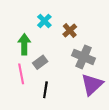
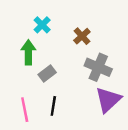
cyan cross: (44, 21) -> (42, 25), moved
pink line: (21, 74) -> (25, 110), moved

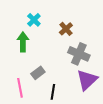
gray rectangle: (47, 74) -> (38, 73), moved
black line: (53, 106) -> (53, 92), moved

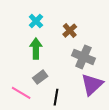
green arrow: (23, 42) -> (36, 49), moved
pink line: (20, 88) -> (21, 93), turned -48

